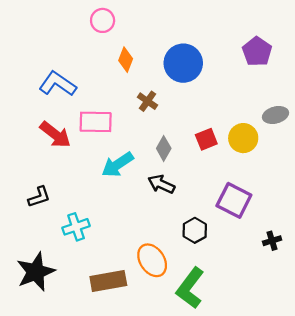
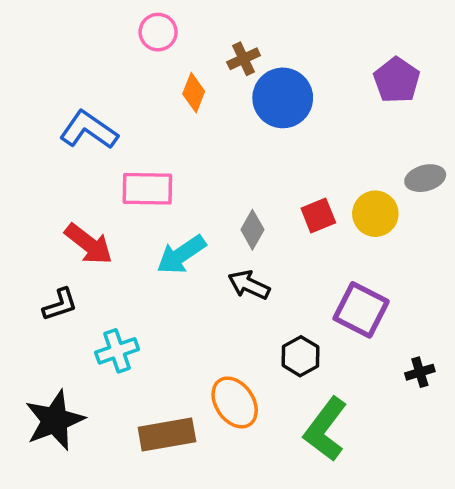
brown cross: (148, 101) -> (244, 59), moved, turned 30
red arrow: (55, 135) -> (89, 244), moved
green L-shape: (190, 288) -> (325, 429), moved

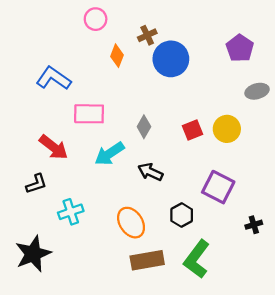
gray ellipse: (425, 178) -> (257, 91), moved
gray diamond: (252, 230) -> (144, 127), moved
orange ellipse: (235, 402) -> (131, 223), moved
brown rectangle: (167, 435) -> (147, 260), moved

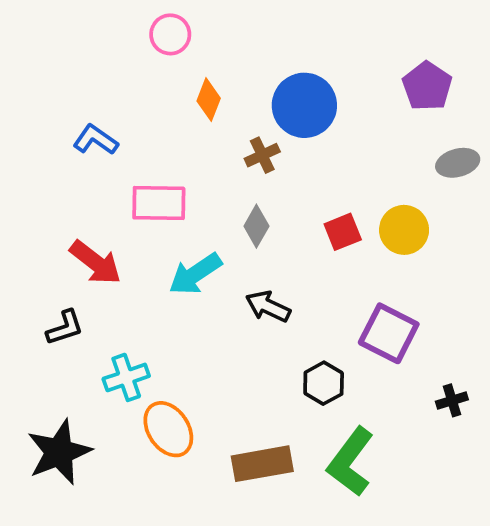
brown cross: (147, 35) -> (262, 155), moved
blue L-shape: (54, 78) -> (96, 140), size x0.7
orange ellipse: (131, 223) -> (168, 429), moved

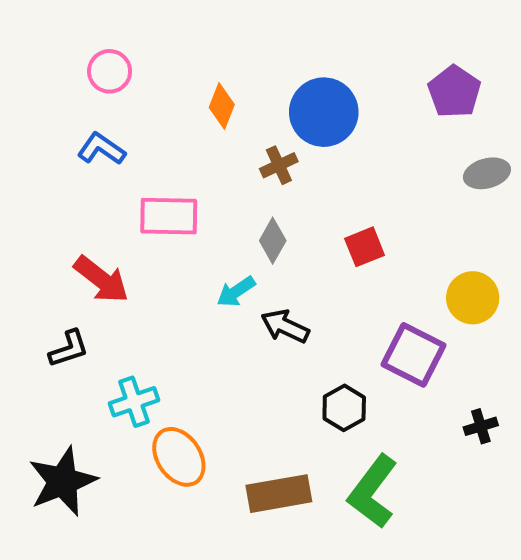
pink circle: (170, 34) -> (110, 71), moved
yellow circle: (404, 230) -> (473, 298), moved
cyan arrow: (195, 274) -> (236, 292), moved, size x0.7

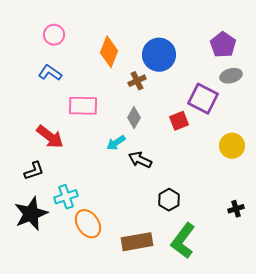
orange diamond: (222, 106) -> (109, 52), size x1.4
gray ellipse: (487, 173) -> (231, 76), moved
purple square: (414, 355) -> (203, 99), moved
black star: (63, 481) -> (31, 214), moved

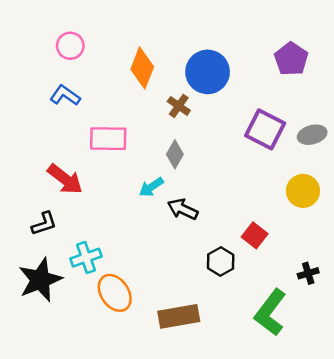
gray ellipse: (231, 76) -> (312, 135), moved
brown cross: (137, 81) -> (179, 106), turned -30
red square: (179, 121) -> (255, 235), moved, turned -30
green L-shape: (183, 241) -> (270, 312), moved

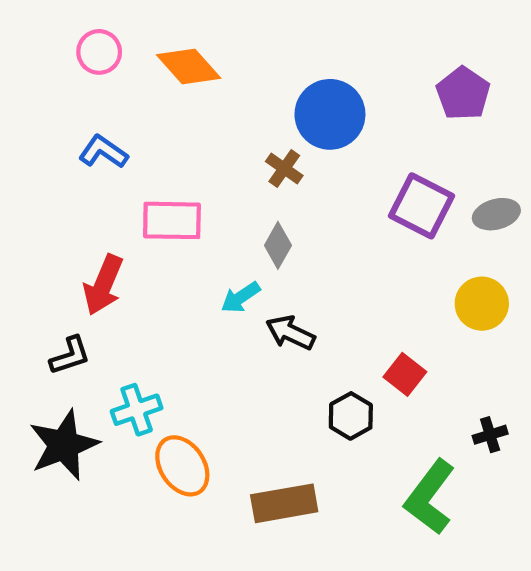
pink circle: (70, 46) -> (99, 52), moved
orange diamond: (142, 68) -> (189, 67), moved, turned -63
red arrow: (65, 179) -> (103, 285), turned 75

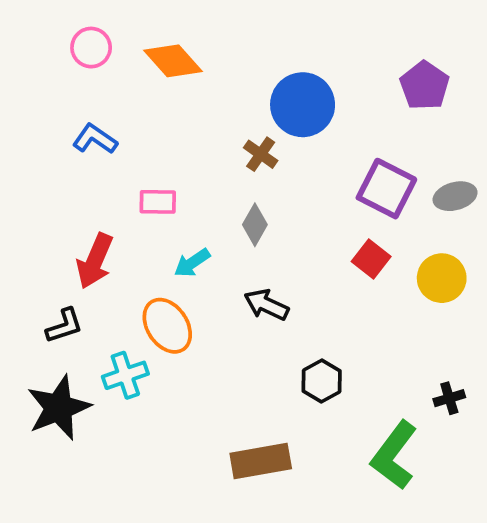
pink rectangle: (172, 220) -> (158, 202), size x0.7
cyan arrow: (241, 297) -> (192, 263), moved
red square: (405, 374) -> (371, 259), moved
orange ellipse: (182, 466) -> (167, 326), moved

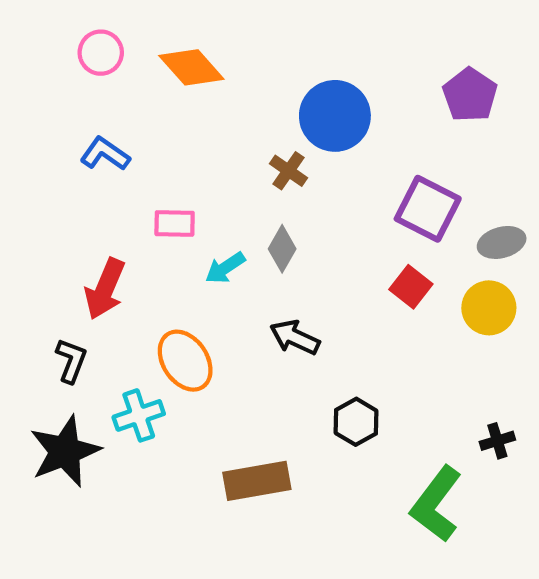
gray ellipse: (455, 196) -> (502, 242), moved
cyan arrow: (192, 263) -> (225, 268), moved
black L-shape: (64, 326) -> (71, 361), turned -51
brown rectangle: (261, 461) -> (257, 481), moved

